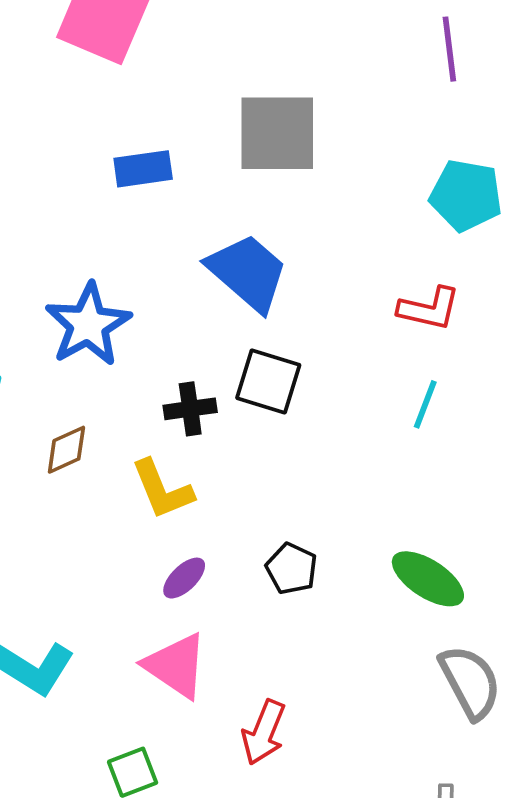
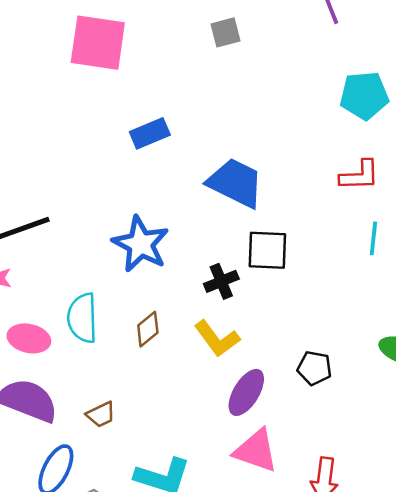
gray square: (277, 133) -> (225, 32), moved, size x0.5
purple ellipse: (184, 578) -> (246, 392), size x1.5

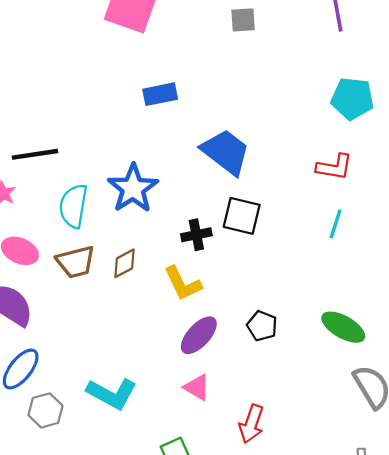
cyan semicircle: (82, 318) -> (73, 206), moved
brown trapezoid: (101, 415) -> (76, 262), moved, size x1.5
pink triangle: (256, 451) -> (197, 387), size x0.7

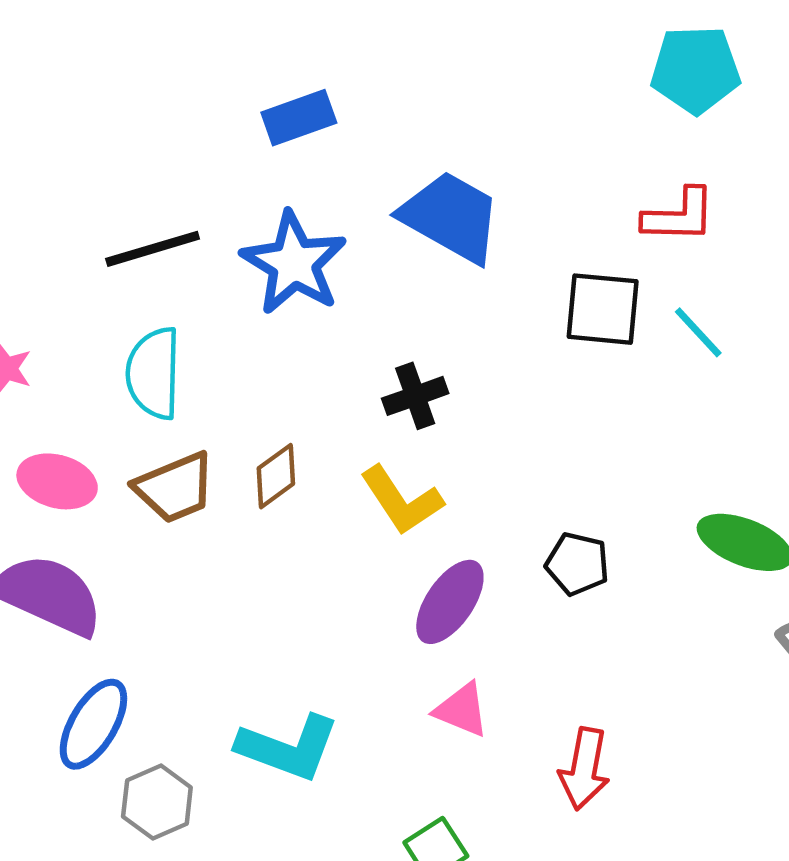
black line: (35, 154) -> (153, 249), moved
blue star: (133, 188) -> (294, 263), moved
black square: (242, 216) -> (603, 309), moved
cyan line: (336, 224) -> (698, 332), turned -52

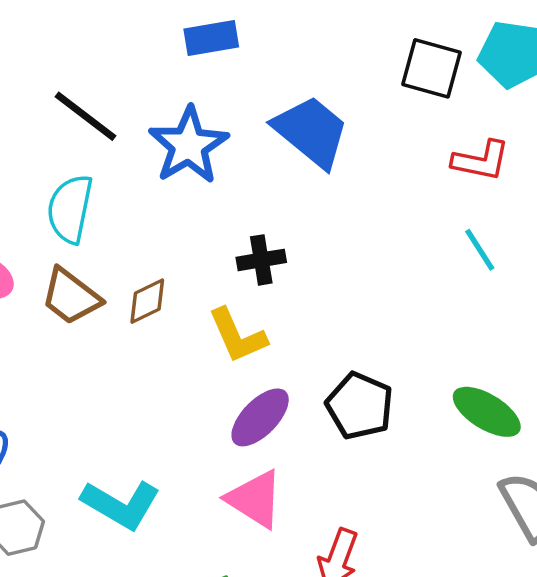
black line: (153, 249) -> (85, 116), turned 44
black square: (603, 309) -> (432, 68), moved
brown trapezoid: (175, 488) -> (71, 296), turned 50
black pentagon: (577, 564) -> (360, 406), size x1.4
pink triangle: (462, 710) -> (255, 499), size x1.4

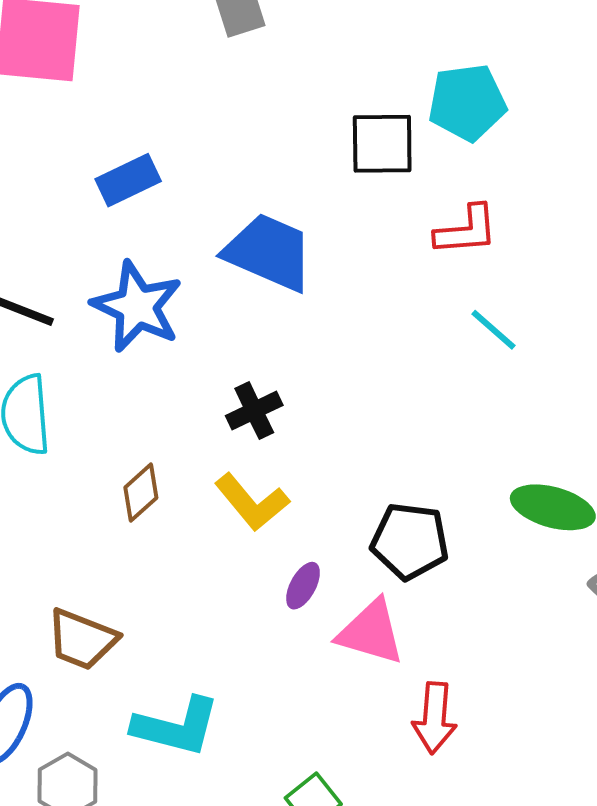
brown trapezoid: (71, 296) -> (82, 639), moved
purple ellipse: (260, 417) -> (303, 586), size x0.6
pink triangle: (255, 499) -> (371, 632), moved

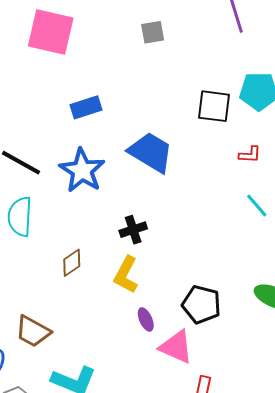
red L-shape: (466, 230) -> (250, 155), size x0.7
yellow L-shape: (252, 502) -> (126, 275), turned 60
purple ellipse: (303, 586) -> (146, 319), turned -60

